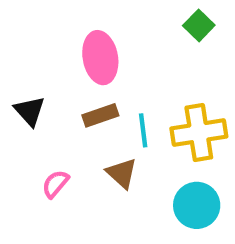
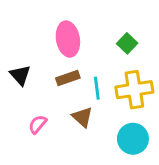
green square: (199, 25) -> (127, 43), moved

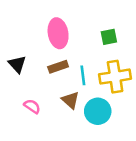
green square: (127, 43) -> (109, 37), turned 35
pink semicircle: (38, 124) -> (32, 106), turned 84
cyan circle: (133, 139) -> (98, 111), moved

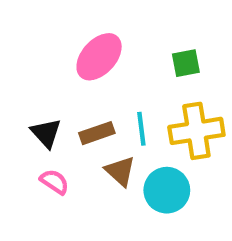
pink ellipse: (58, 33) -> (99, 57), turned 52
black triangle: (17, 64) -> (46, 133), moved
brown rectangle: (58, 67) -> (97, 133), moved

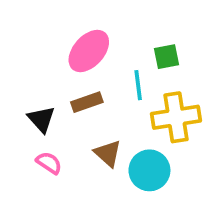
cyan line: (141, 129) -> (138, 85), moved
brown rectangle: (97, 133) -> (87, 102), moved

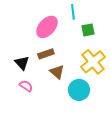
cyan line: (138, 85) -> (73, 12), moved
yellow cross: (176, 117) -> (93, 62), turned -30
brown triangle: (108, 153) -> (57, 72), moved

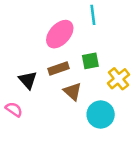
green square: (88, 30) -> (90, 61), moved
yellow cross: (93, 62) -> (118, 79), size x0.7
pink semicircle: (26, 86) -> (14, 109), moved

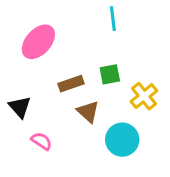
pink ellipse: (60, 34) -> (38, 42), moved
black triangle: (28, 80) -> (20, 107), moved
pink semicircle: (14, 109) -> (42, 141), moved

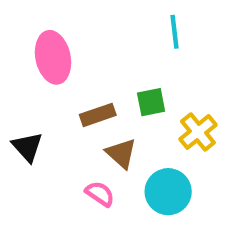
cyan line: (113, 19) -> (175, 32), moved
pink ellipse: (38, 42) -> (53, 57), turned -54
pink semicircle: (42, 141) -> (100, 194), moved

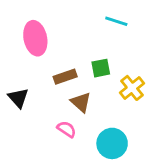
cyan line: (175, 32) -> (116, 21), turned -65
cyan circle: (168, 192) -> (112, 143), moved

